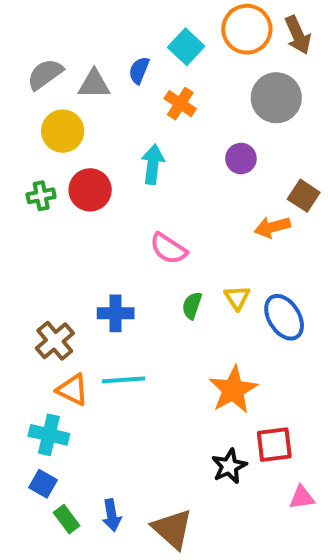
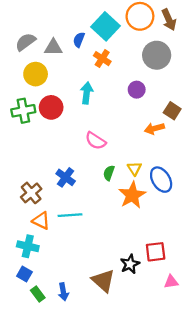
cyan square: (186, 47) -> (106, 26), size x1.4
green cross: (41, 196) -> (23, 111), size x1.5
blue cross: (116, 313) -> (66, 177), turned 36
orange star: (233, 390) -> (132, 195), moved
brown triangle: (172, 529) -> (103, 281), moved

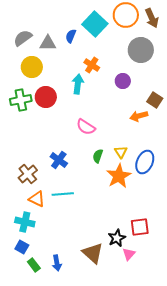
orange cross: (102, 59) -> (92, 65), moved
blue ellipse: (161, 180) -> (145, 162), turned 55
pink triangle: (171, 282) -> (129, 254), moved, turned -40

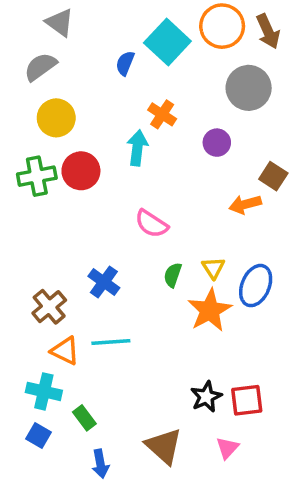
gray triangle: (48, 43) -> (60, 23), moved, turned 36
black star: (117, 238) -> (206, 397), moved
green rectangle: (34, 265) -> (84, 418), moved

